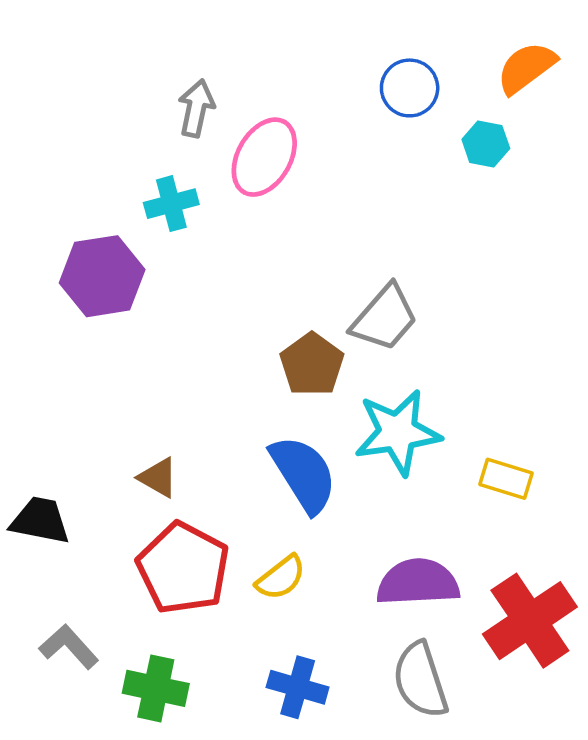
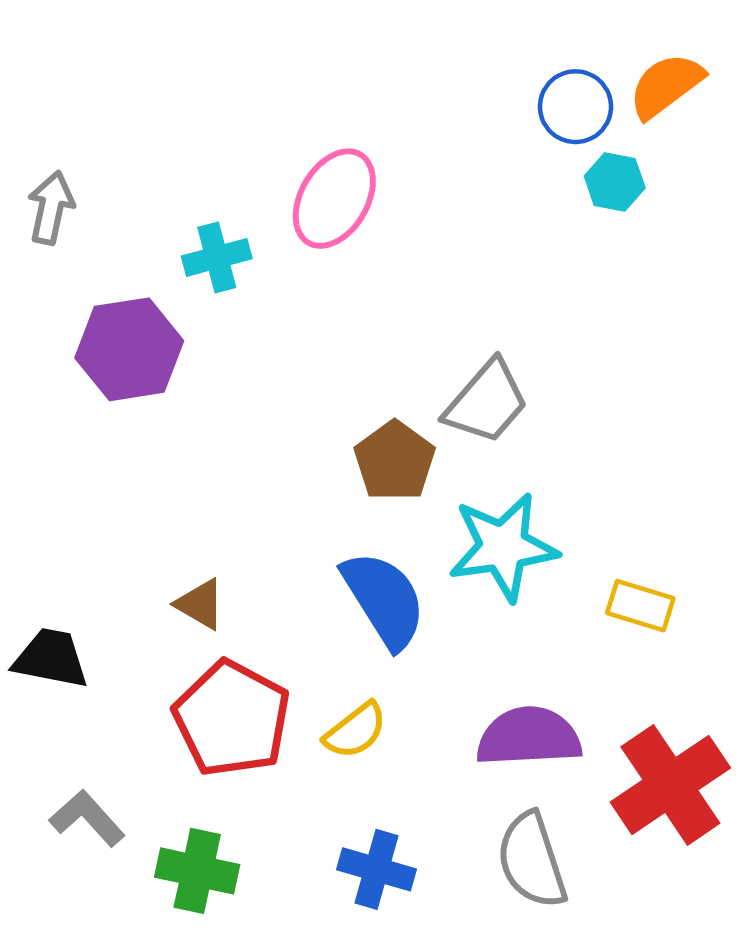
blue circle: (410, 88) -> (575, 107), moved
gray arrow: (196, 108) -> (51, 208), moved

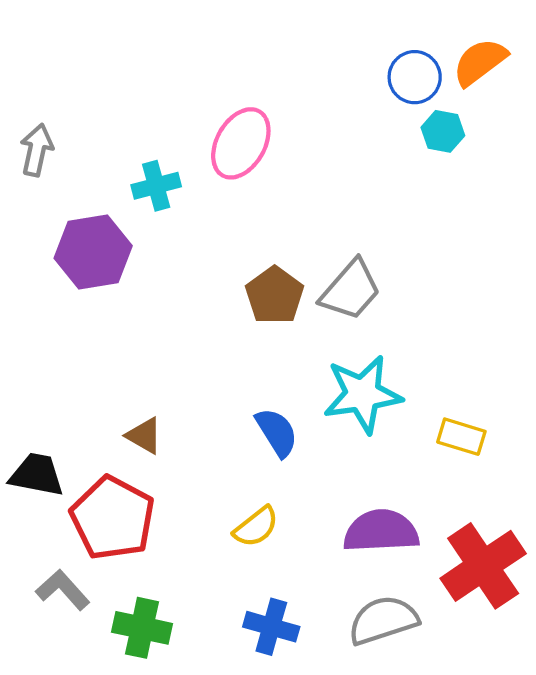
brown pentagon: (395, 461) -> (275, 295), moved
blue semicircle: (384, 600) -> (277, 432), size x0.7
red pentagon: (232, 719) -> (113, 518), moved
gray semicircle: (532, 860) -> (383, 620), turned 90

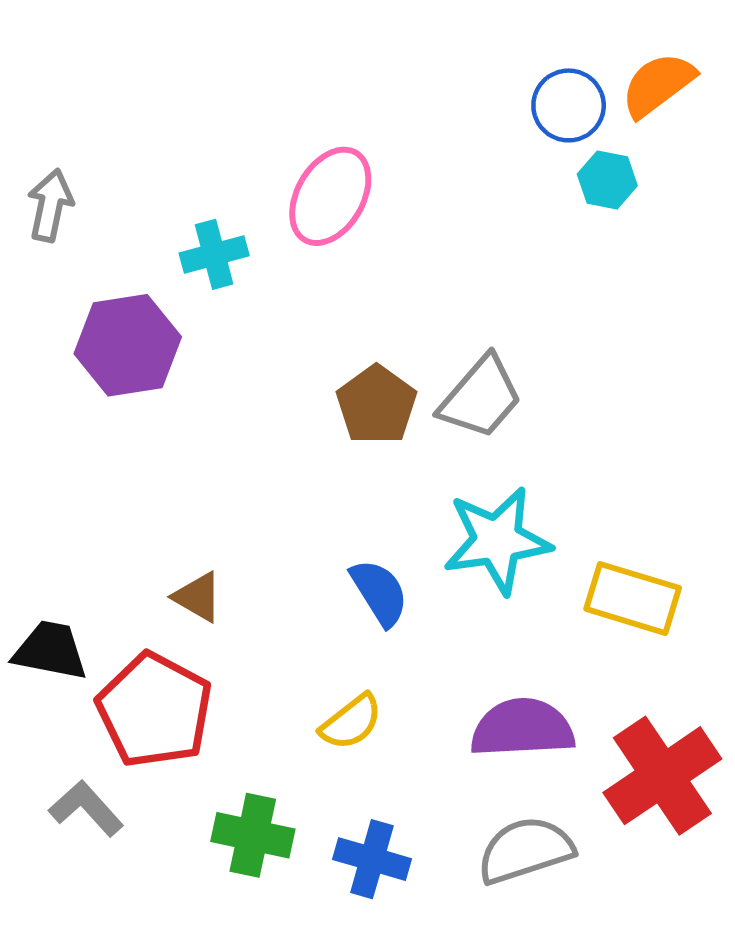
yellow rectangle: (461, 437) -> (633, 598), size x1.4
green cross: (142, 628) -> (253, 835), moved

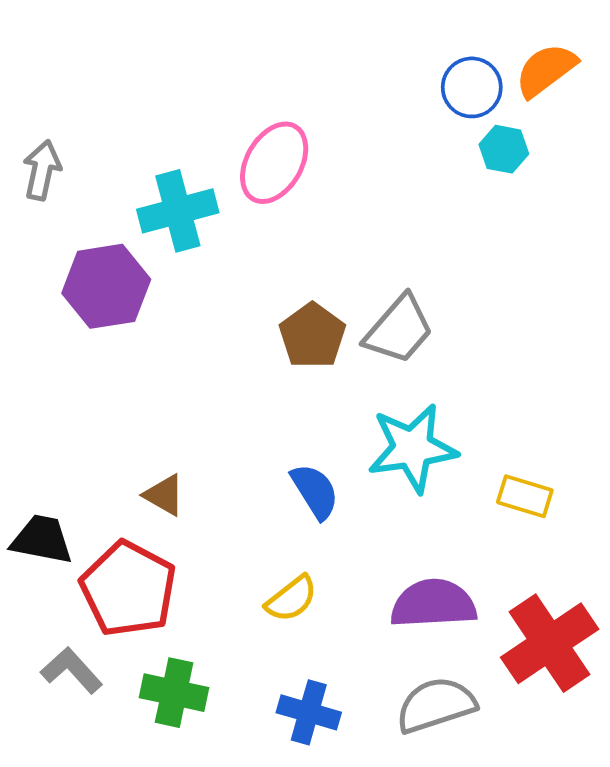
cyan cross: (214, 254) -> (178, 211), size x1.4
yellow rectangle: (633, 598) -> (525, 496), size x0.7
green cross: (253, 835) -> (174, 693), moved

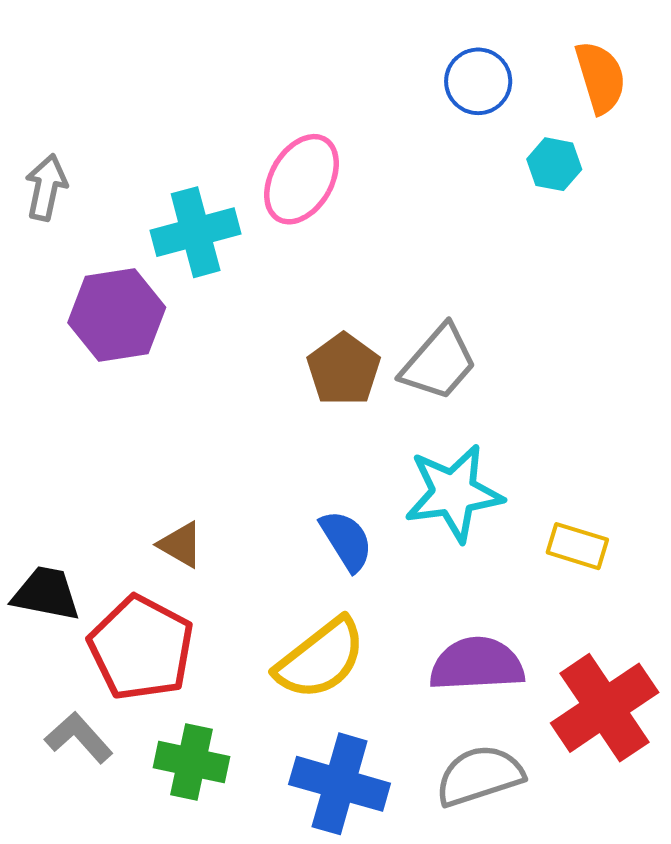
orange semicircle: (546, 70) -> (600, 77), turned 110
blue circle: (472, 87) -> (478, 81), moved
yellow semicircle: (291, 599) -> (321, 659), size x1.6
blue cross: (309, 712) -> (340, 784), size x1.4

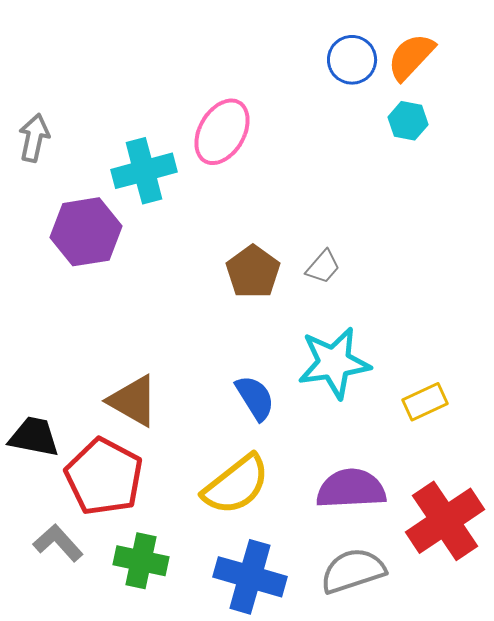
orange semicircle: (600, 77) -> (411, 57), moved, turned -120
gray trapezoid: (439, 363) -> (323, 267), size x0.6
brown triangle: (181, 545) -> (133, 401), size x1.5
yellow rectangle: (577, 546) -> (425, 402), turned -42

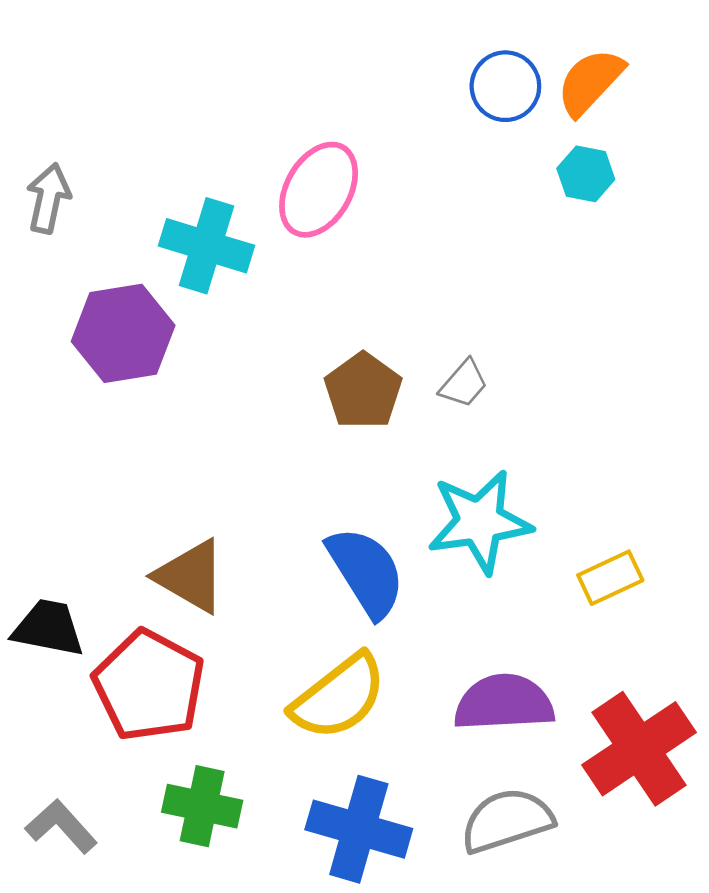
cyan cross: (144, 171) -> (206, 246), turned 32
blue semicircle: (255, 398) -> (366, 572), size x1.4
gray L-shape: (58, 543) -> (61, 826), moved

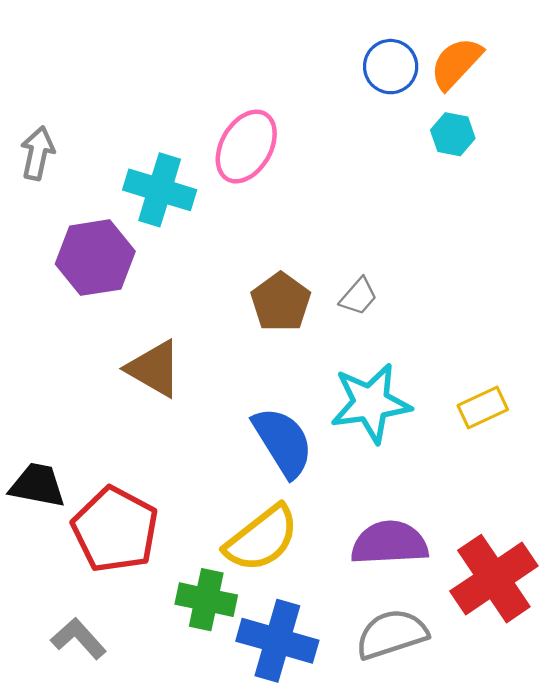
brown triangle: (191, 576) -> (154, 369), moved
yellow rectangle: (610, 578) -> (483, 408), moved
green cross: (202, 806) -> (206, 600), moved
gray L-shape: (61, 826) -> (79, 639), moved

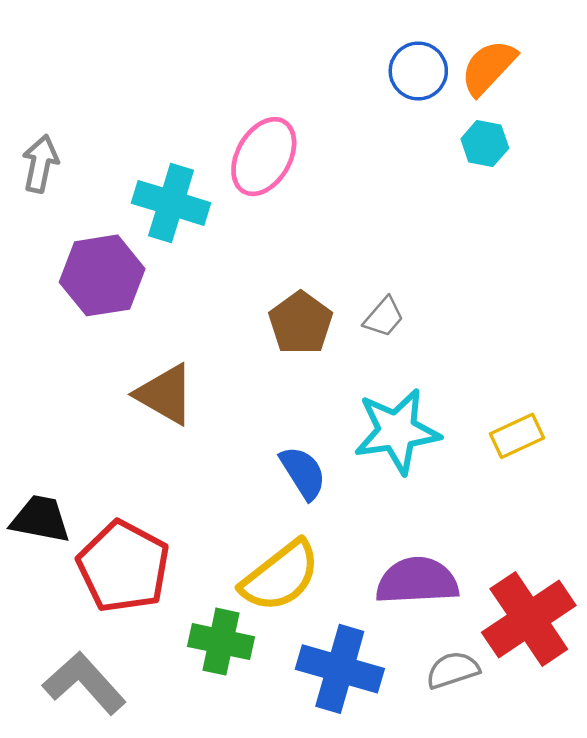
blue semicircle: (283, 442) -> (303, 473), size x0.7
gray semicircle: (392, 634) -> (453, 670), moved, size x0.7
gray L-shape: (79, 639) -> (84, 683), size x1.4
blue cross: (277, 641) -> (340, 669), moved

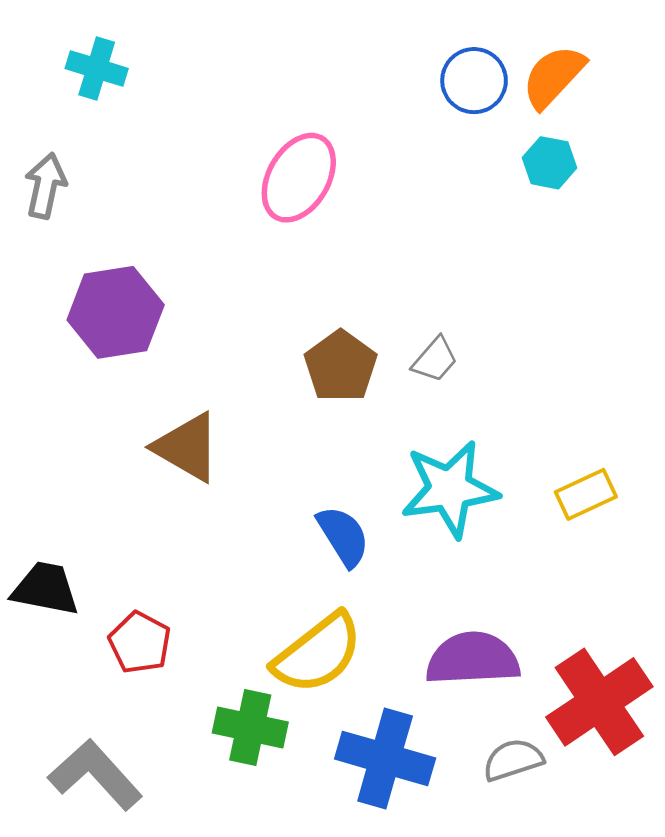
cyan cross: (171, 203) -> (97, 68), moved, size x0.7
red pentagon: (124, 567) -> (140, 643), size x0.6

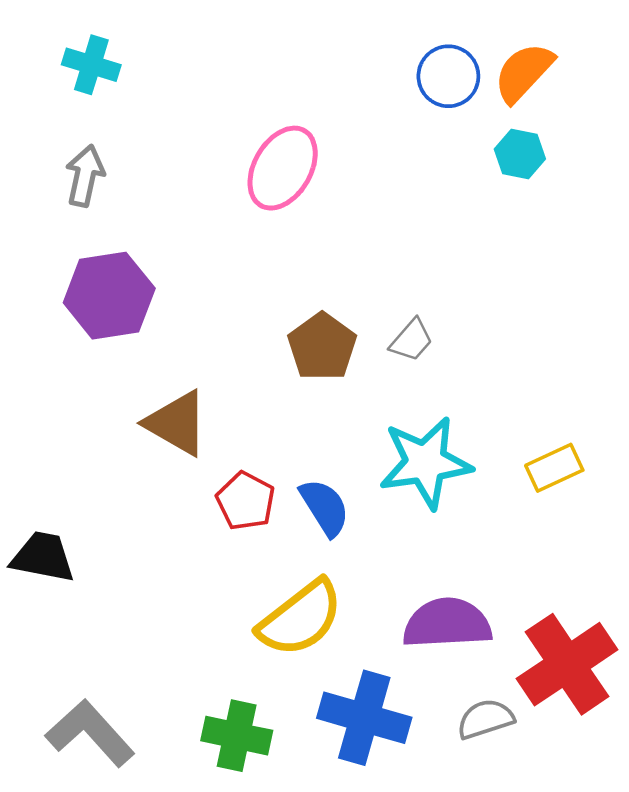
gray arrow: (45, 186) -> (85, 176), moved
red pentagon: (140, 643) -> (246, 501), moved
green cross: (250, 728) -> (237, 736), moved

